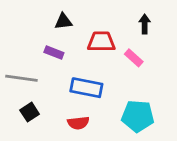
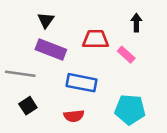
black triangle: (63, 21) -> (46, 20), moved, turned -48
purple rectangle: (54, 52) -> (51, 49), size x1.6

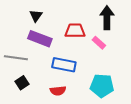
black arrow: (136, 23) -> (107, 18), size x1.6

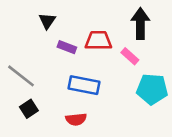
purple rectangle: (40, 39) -> (67, 47), moved, size x0.6
gray line: (16, 58) -> (21, 76), turned 30
cyan pentagon: (102, 86) -> (152, 89), moved

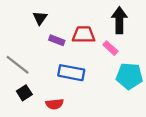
red semicircle: (76, 119) -> (54, 104), moved

